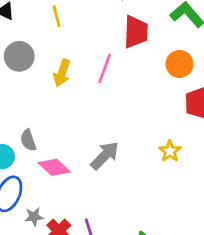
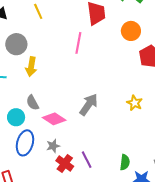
yellow arrow: (62, 73) -> (31, 67), moved
yellow star: (170, 151) -> (135, 103), moved
gray star: (34, 217) -> (53, 146), moved

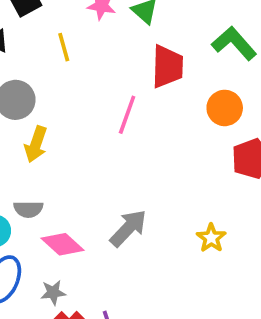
gray semicircle: (33, 103) -> (28, 209), turned -70

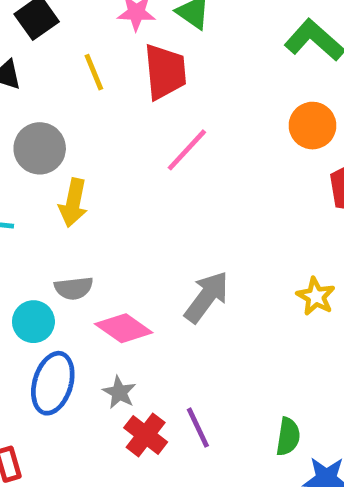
red trapezoid: (167, 67) -> (165, 72), moved
pink line: (127, 115) -> (187, 150), turned 30
gray star: (53, 292) -> (119, 392), turned -30

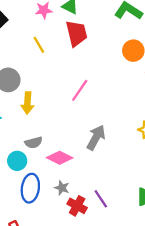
yellow line: (94, 72) -> (39, 45), moved
red trapezoid: (165, 72) -> (77, 33), moved
pink line: (187, 150) -> (80, 90), moved

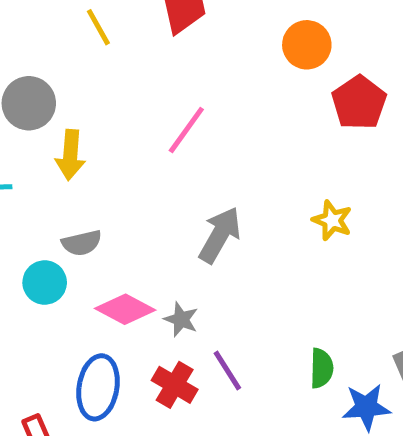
pink diamond: (60, 158) -> (125, 309), moved
blue ellipse: (30, 188) -> (98, 387), moved
gray star: (62, 188) -> (181, 319), moved

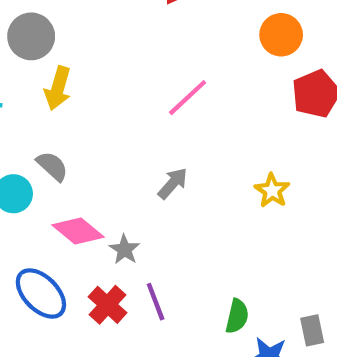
pink line: (186, 130) -> (188, 98), moved
gray arrow: (220, 235) -> (173, 183), size x0.7
gray semicircle: (82, 243) -> (52, 166), turned -136
blue ellipse: (98, 387) -> (41, 293), turned -66

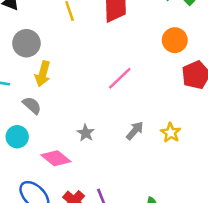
gray semicircle: (52, 166) -> (32, 105), moved
gray arrow: (173, 183) -> (135, 131), moved
gray star: (124, 249) -> (86, 133), moved

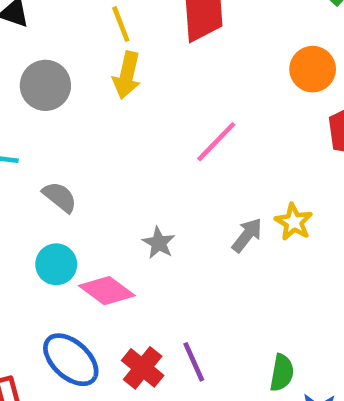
yellow arrow: (43, 74) -> (127, 75), moved
yellow star: (171, 133) -> (294, 222), moved
cyan circle: (17, 137) -> (56, 264), moved

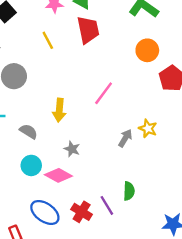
yellow arrow: (127, 75) -> (59, 110), moved
gray star: (159, 243) -> (72, 149), moved
green semicircle: (282, 373) -> (129, 191), moved

